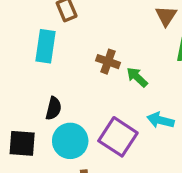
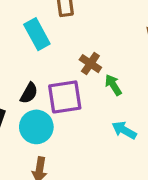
cyan rectangle: (46, 46) -> (37, 34), turned -52
purple square: (118, 137) -> (65, 97), moved, turned 33

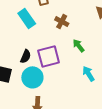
brown cross: (90, 64) -> (62, 22), moved
cyan arrow: (124, 130) -> (88, 74), turned 35

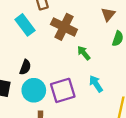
brown cross: (62, 22) -> (64, 27), size x1.6
purple square: (49, 57) -> (63, 90), moved

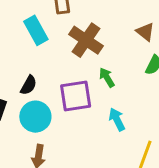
brown triangle: (108, 14) -> (145, 32), turned -40
purple square: (63, 90) -> (76, 96), moved

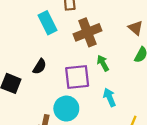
brown cross: (86, 40) -> (87, 32), turned 32
cyan circle: (35, 117) -> (66, 109), moved

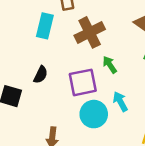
cyan rectangle: (47, 23) -> (45, 26), turned 45
cyan circle: (66, 109) -> (94, 114), moved

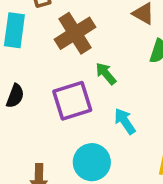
cyan circle: (94, 114) -> (92, 162), moved

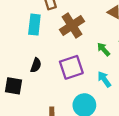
green arrow: (106, 74) -> (103, 49), moved

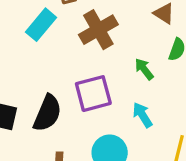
cyan rectangle: (34, 25) -> (41, 25), turned 30
black semicircle: (36, 65) -> (47, 113), moved, size x1.6

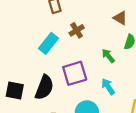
cyan rectangle: (41, 25) -> (48, 43), moved
brown cross: (98, 30) -> (77, 30), size x0.6

